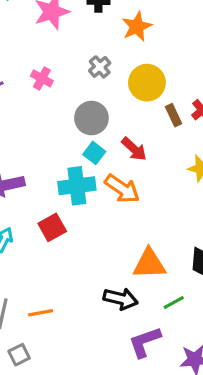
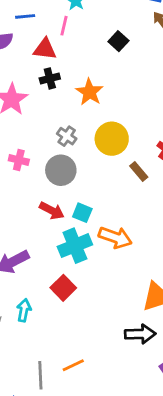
brown rectangle: (174, 115) -> (139, 172), moved
gray circle: (91, 118) -> (61, 170), moved
red arrow: (134, 149) -> (52, 211), moved

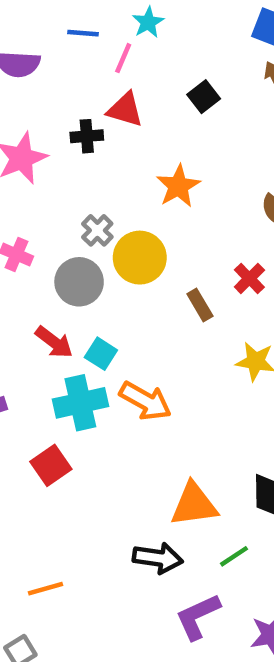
blue line: (25, 16) -> (83, 33), moved
red triangle: (45, 49) -> (125, 110), moved
orange star: (89, 92) -> (178, 186), moved
yellow circle: (112, 139) -> (140, 258), moved

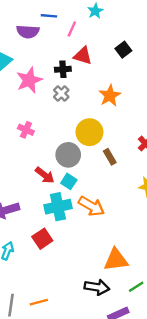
blue line: (83, 33) -> (49, 16), moved
pink line: (123, 58) -> (72, 29), moved
gray cross: (97, 230) -> (61, 93), moved
gray circle: (79, 282) -> (68, 155), moved
brown rectangle: (200, 305) -> (110, 157), moved

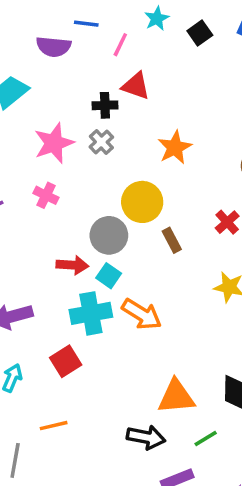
black square: (123, 50) -> (200, 33), moved
pink star: (29, 80) -> (54, 143), moved
red arrow: (45, 175) -> (72, 265), turned -36
orange line: (39, 302) -> (54, 426), moved

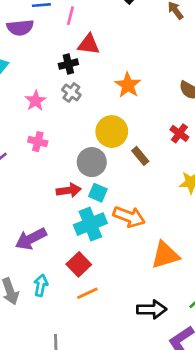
pink star: (54, 143) -> (36, 101), size x0.7
orange triangle: (176, 397) -> (165, 255), moved
orange line: (54, 426) -> (87, 293), moved

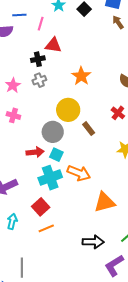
gray cross: (71, 92) -> (39, 80), turned 32

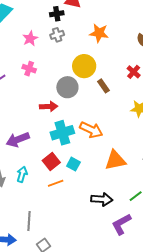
orange star: (81, 76) -> (99, 33), turned -30
cyan square: (56, 155) -> (73, 164), moved

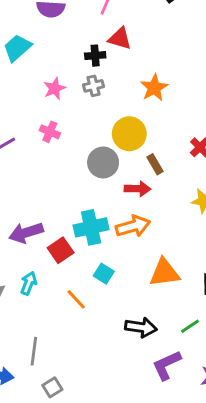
orange star: (99, 33) -> (154, 88), turned 30
red arrow: (49, 107) -> (138, 189), moved
orange arrow: (91, 130) -> (133, 226), turned -45
red square: (51, 161) -> (61, 250), moved
orange line: (56, 183) -> (76, 299), turned 63

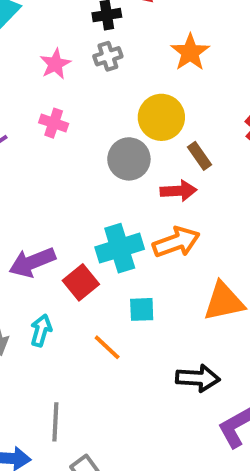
cyan square: (104, 274) -> (142, 309), turned -30

